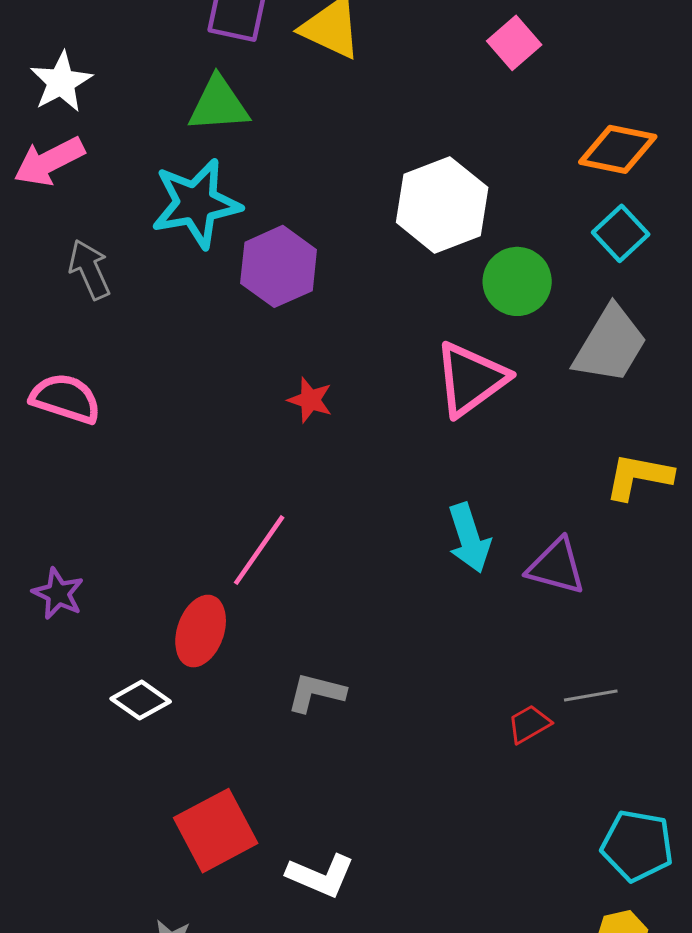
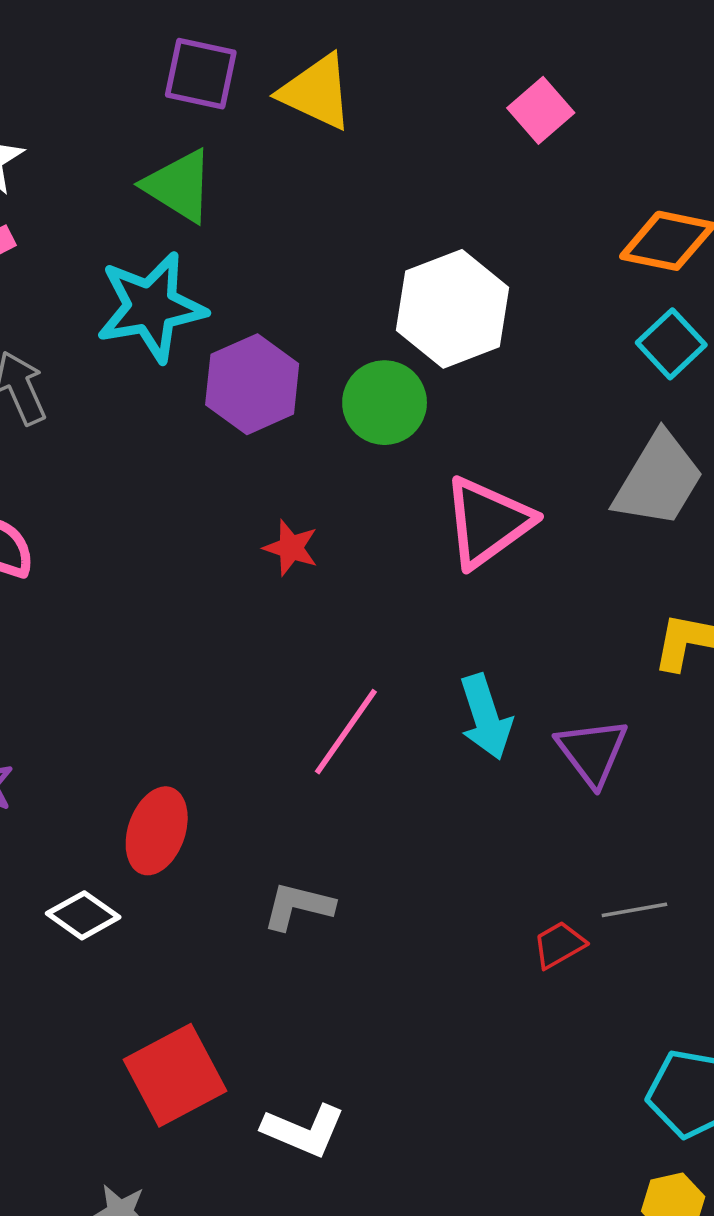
green triangle: (219, 104) -> (179, 186), turned 36
green circle: (517, 281) -> (385, 403), moved
pink line: (259, 550) -> (346, 732), moved
purple triangle: (556, 567) -> (592, 752), turned 38

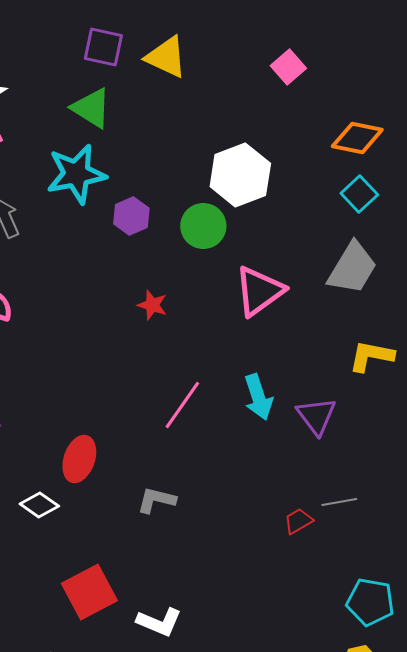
purple hexagon: (252, 384) -> (131, 216), size x0.7

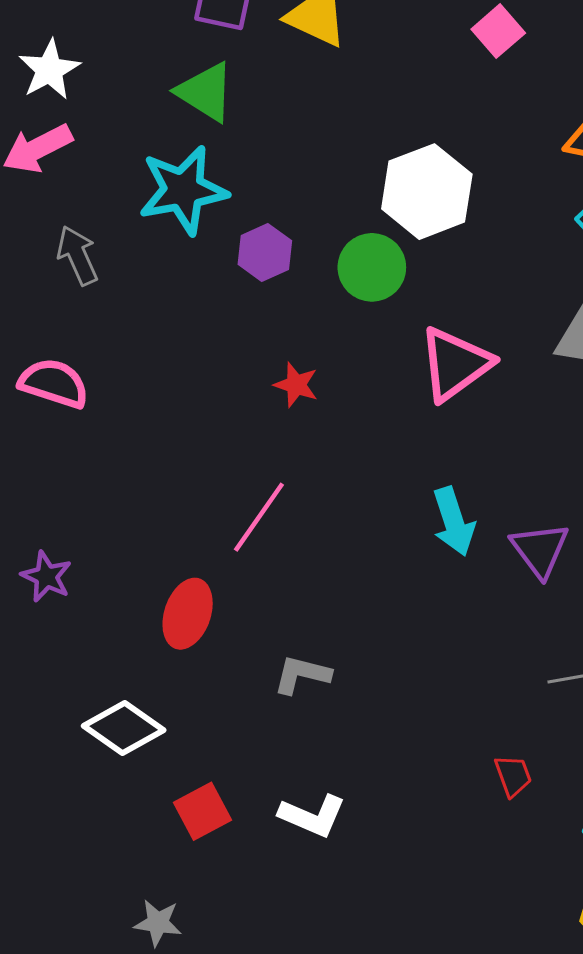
pink line: (182, 405) -> (259, 517), moved
white diamond: (39, 505) -> (124, 728), moved, size x1.4
red trapezoid: (298, 521) -> (513, 776), moved, turned 100
red square: (89, 592) -> (202, 811), size x0.7
white L-shape: (159, 622) -> (312, 816), moved

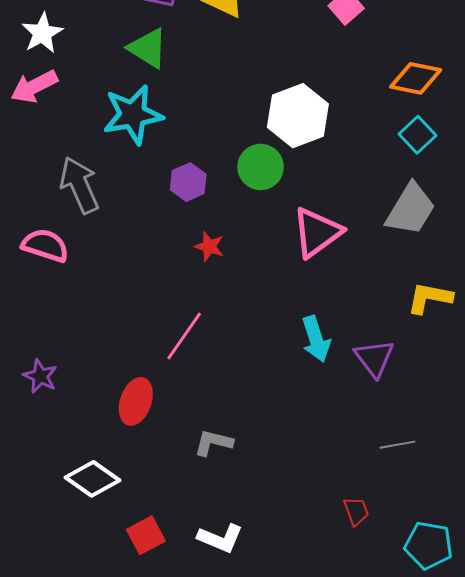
purple hexagon: (265, 253) -> (188, 182), moved
gray arrow: (78, 255) -> (79, 185), moved, size x1.4

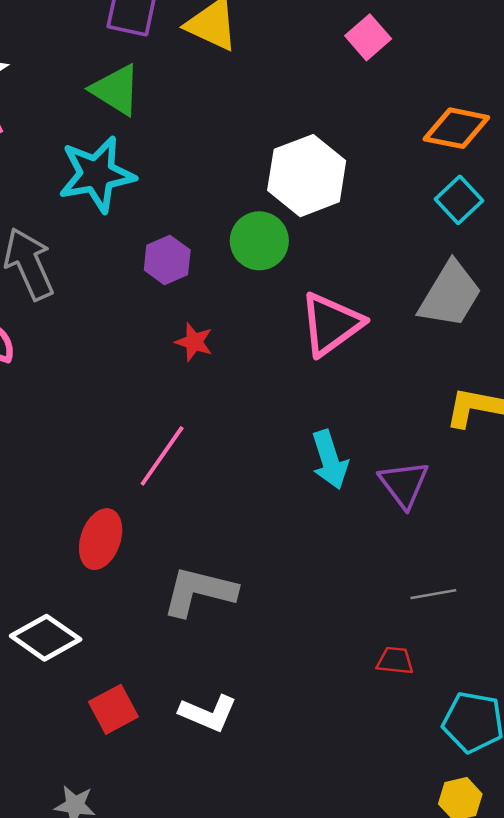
gray L-shape: (213, 443) -> (199, 592), size x1.5
red trapezoid: (356, 511) -> (395, 661), moved, turned -64

